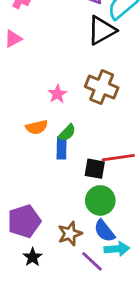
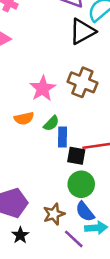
pink star: (57, 94) -> (43, 89), size x1.5
blue rectangle: (62, 148) -> (63, 137), moved

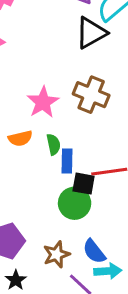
green semicircle: (51, 123) -> (53, 144), turned -56
green circle: (81, 184) -> (75, 203), moved

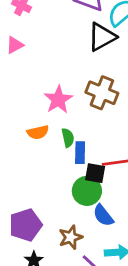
blue semicircle: (94, 251) -> (103, 215), moved

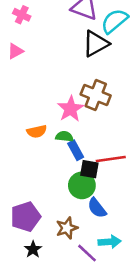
pink star: (58, 100) -> (71, 109), moved
green semicircle: (68, 138) -> (64, 136), turned -72
blue rectangle: (80, 153) -> (76, 150), turned -30

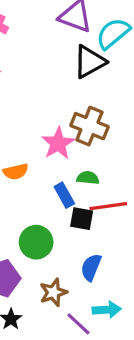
green semicircle: (64, 136) -> (88, 178), moved
green circle: (82, 185) -> (36, 242), moved
blue semicircle: (97, 208) -> (91, 267), turned 60

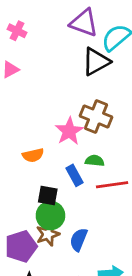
black square: (82, 219) -> (48, 195), moved
blue semicircle: (91, 267) -> (79, 240), moved
brown star: (53, 292) -> (48, 234), moved

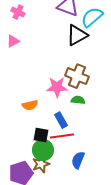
pink star: (69, 131) -> (57, 87), turned 30
green semicircle: (95, 161) -> (78, 100), moved
red line: (112, 185) -> (62, 136), moved
blue semicircle: (79, 240) -> (78, 160), moved

